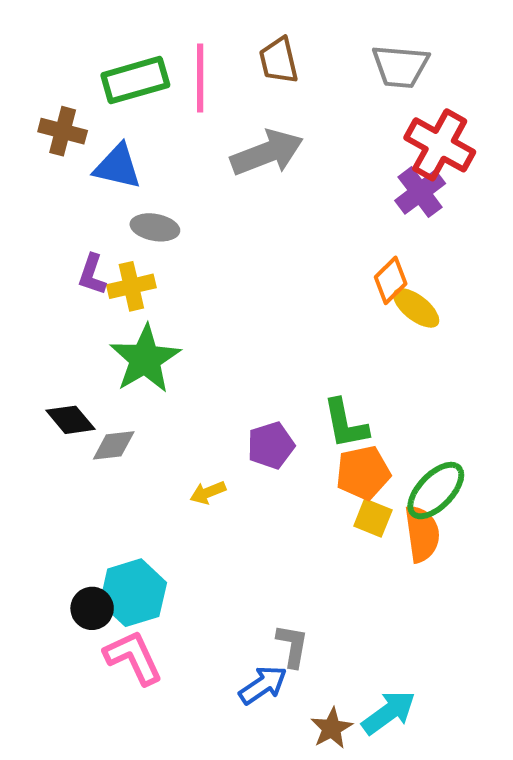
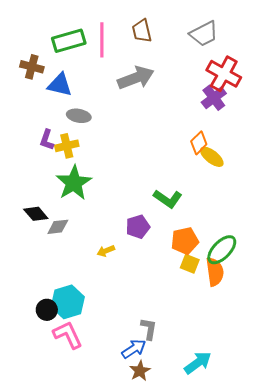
gray trapezoid: (400, 66) -> (204, 34), turned -32
green L-shape: (345, 424) -> (168, 199), moved, turned -44
brown star: (332, 728) -> (140, 371), moved

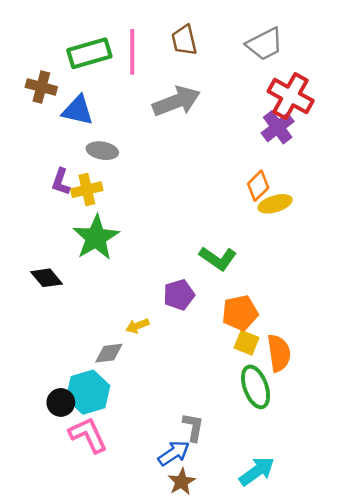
yellow ellipse: (212, 157) -> (275, 204), turned -55
gray diamond: (58, 227) -> (109, 353), moved
green ellipse: (222, 250) -> (256, 387), moved, turned -64

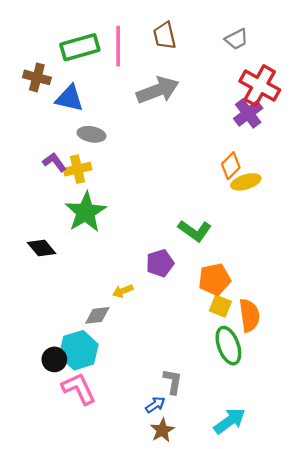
gray trapezoid: (265, 44) -> (237, 39), size x0.7
purple L-shape: (61, 182) -> (54, 162), turned 125
blue arrow: (174, 453) -> (155, 405), size x0.7

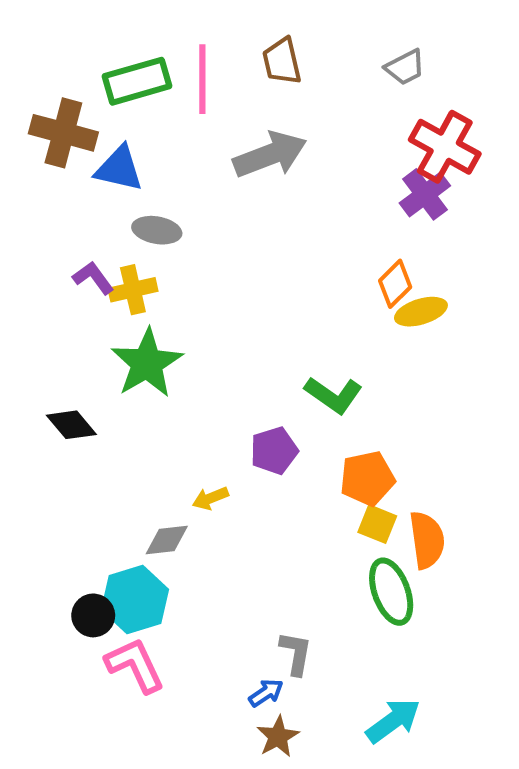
brown cross: (37, 77) -> (63, 133), size x1.4

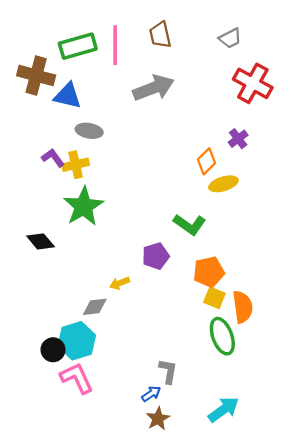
purple cross: (425, 194) -> (238, 139), moved, size x0.7
orange diamond: (395, 284) -> (207, 161), moved
yellow ellipse: (421, 312) -> (223, 184), moved

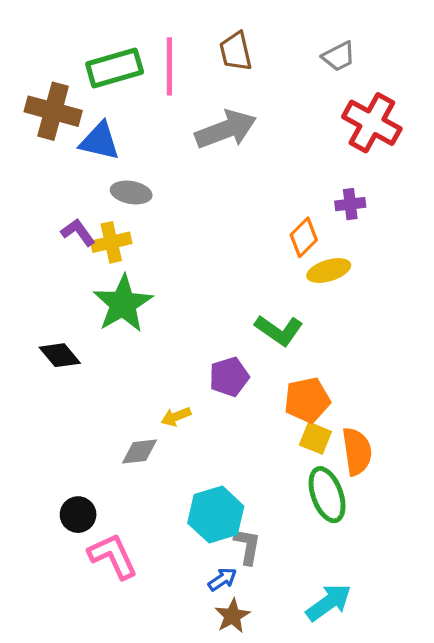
purple cross: (238, 139) -> (350, 204), turned 30
cyan hexagon: (77, 341) -> (216, 515), moved

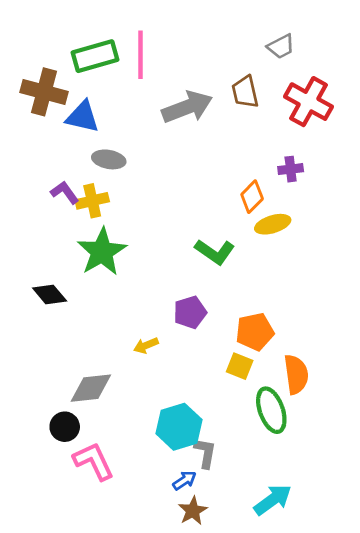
brown trapezoid: (236, 51) -> (245, 92), moved
green L-shape: (279, 330) -> (215, 252), moved
yellow square: (315, 438) -> (240, 366), moved
gray diamond: (139, 451) -> (91, 388), moved, size x1.4

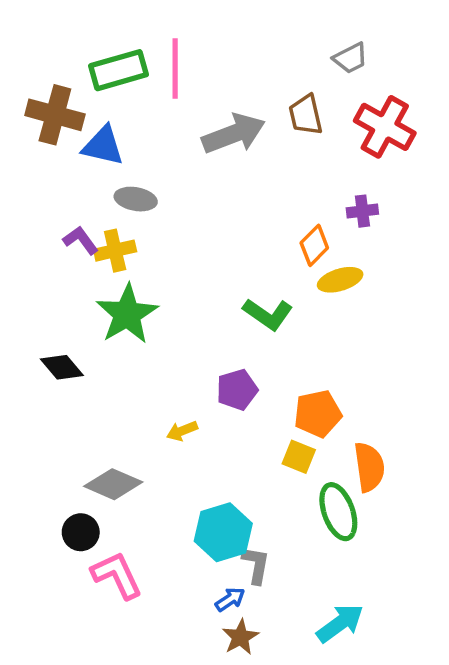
gray diamond: (91, 388) -> (113, 484), turned 30

